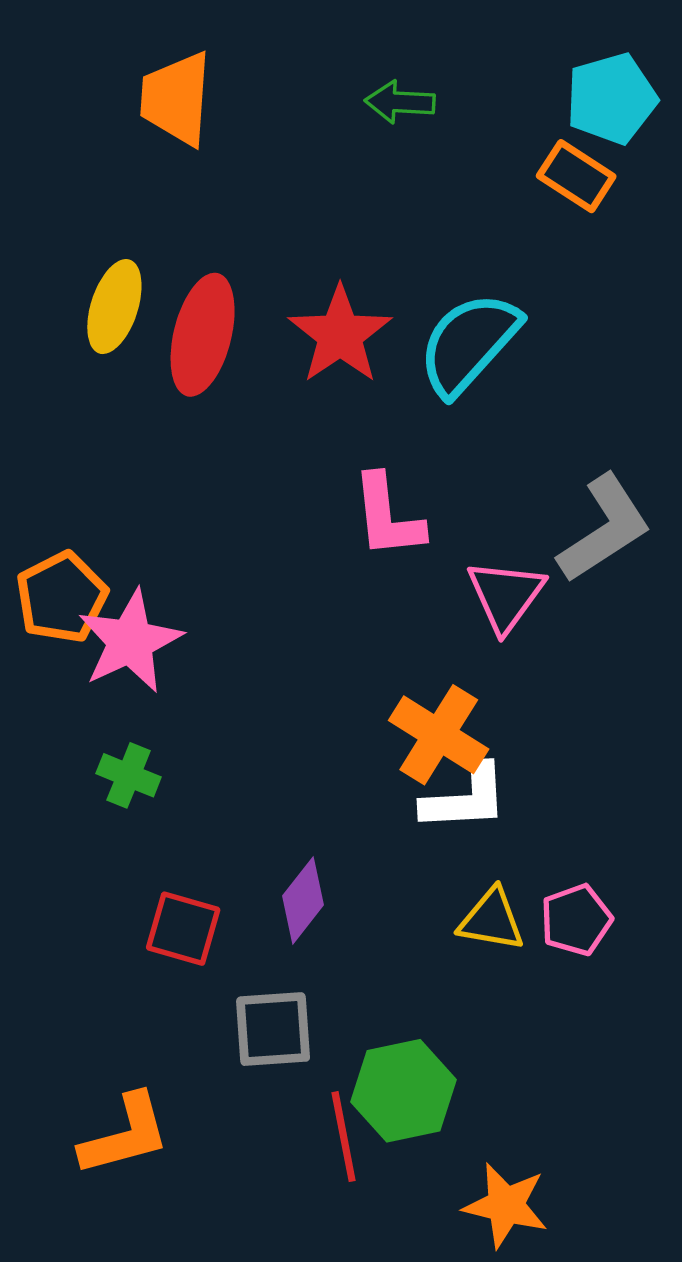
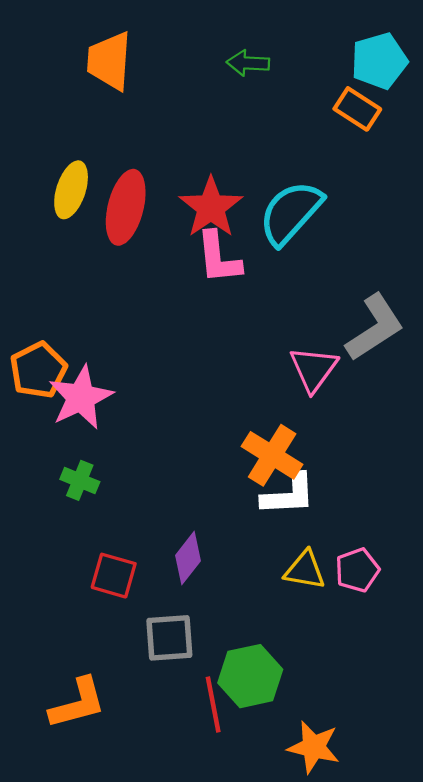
pink L-shape: (388, 516) -> (219, 258), moved

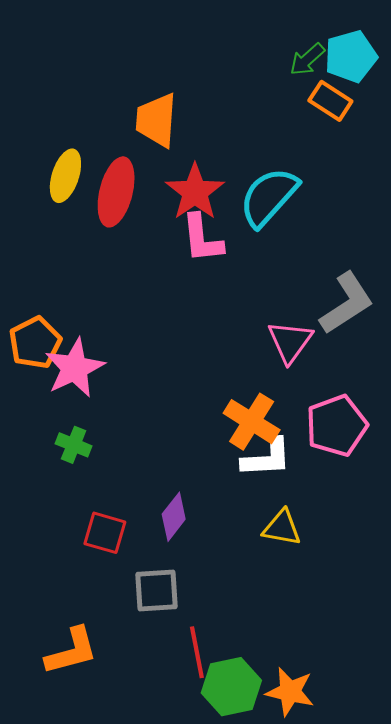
orange trapezoid: (109, 61) -> (156, 120), moved
green arrow: (248, 63) -> (307, 59), moved, turned -45
pink pentagon: (357, 570) -> (337, 426), moved, size x1.5
green hexagon: (250, 676) -> (231, 687), moved

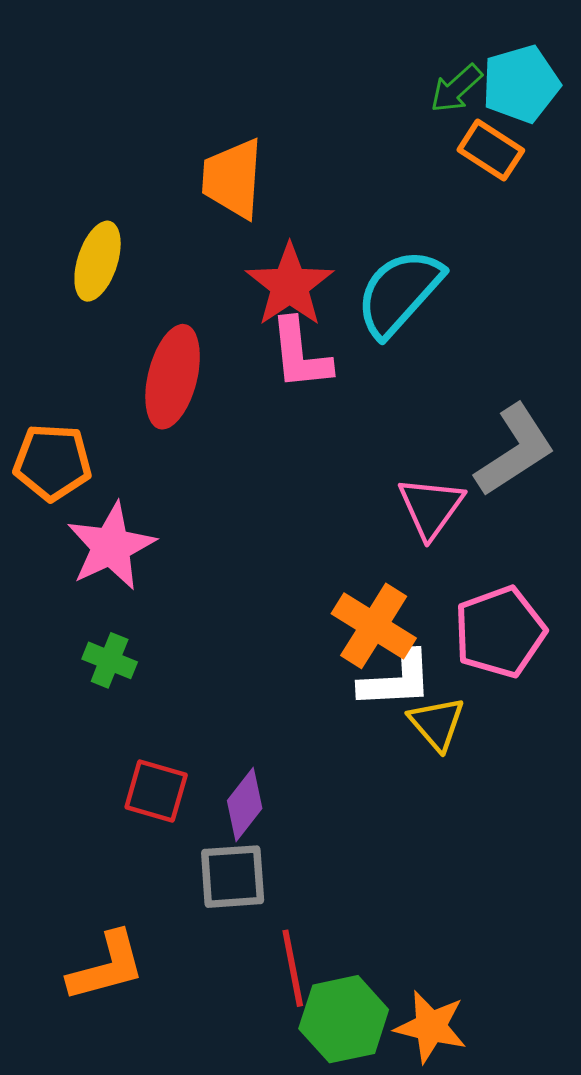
red ellipse: (116, 192) -> (173, 377), moved
orange pentagon: (35, 343) -> (52, 462), moved, turned 30
purple diamond: (174, 517) -> (245, 805), moved
yellow triangle: (282, 528) -> (437, 723), moved, turned 39

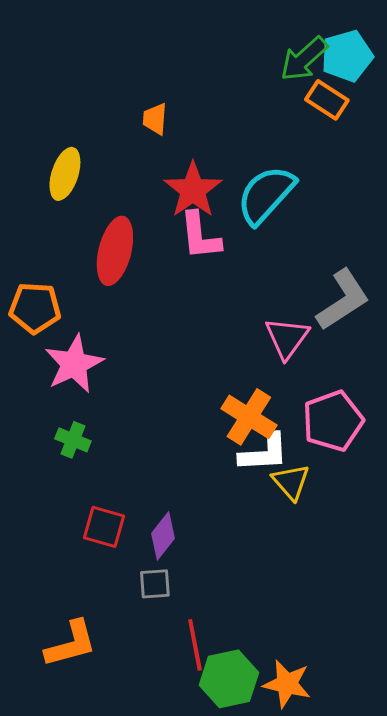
green arrow: (456, 88) -> (304, 59), size x1.4
orange trapezoid: (233, 179) -> (155, 119), size x0.6
gray square: (233, 877) -> (155, 584), size x0.7

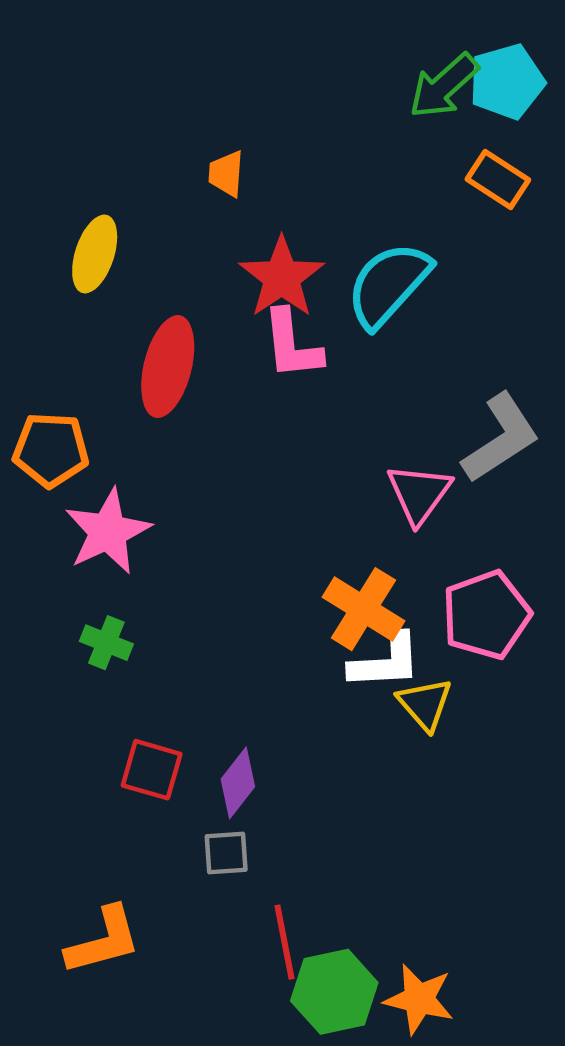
orange rectangle: (327, 100) -> (498, 179), moved

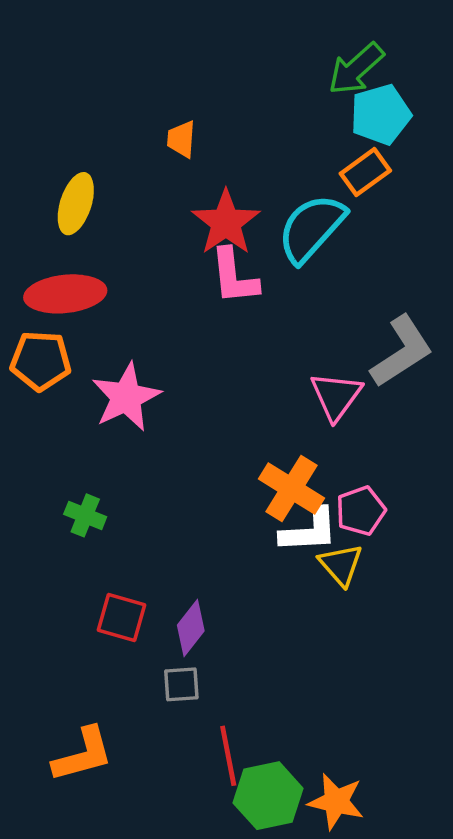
cyan pentagon: (507, 82) -> (381, 115), moved
orange rectangle: (498, 179) -> (365, 172), moved, turned -69
red ellipse: (168, 366) -> (65, 294), moved, turned 70
pink star: (108, 532) -> (126, 397), moved
pink pentagon: (486, 615) -> (361, 511), moved, size x0.7

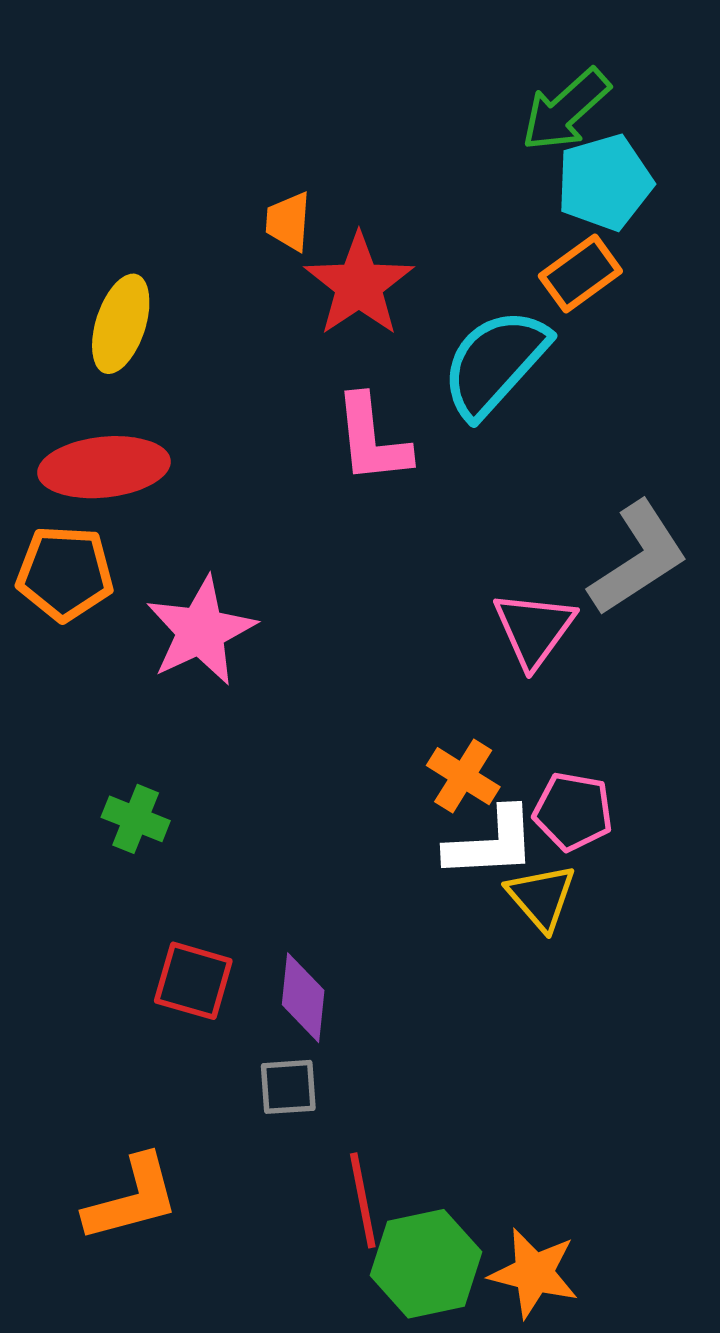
red star: (226, 222) -> (359, 285), moved
orange cross: (291, 489) -> (463, 776), size x0.7
pink pentagon: (361, 511) -> (573, 811), turned 30
purple diamond: (191, 628) -> (303, 998), turned -32

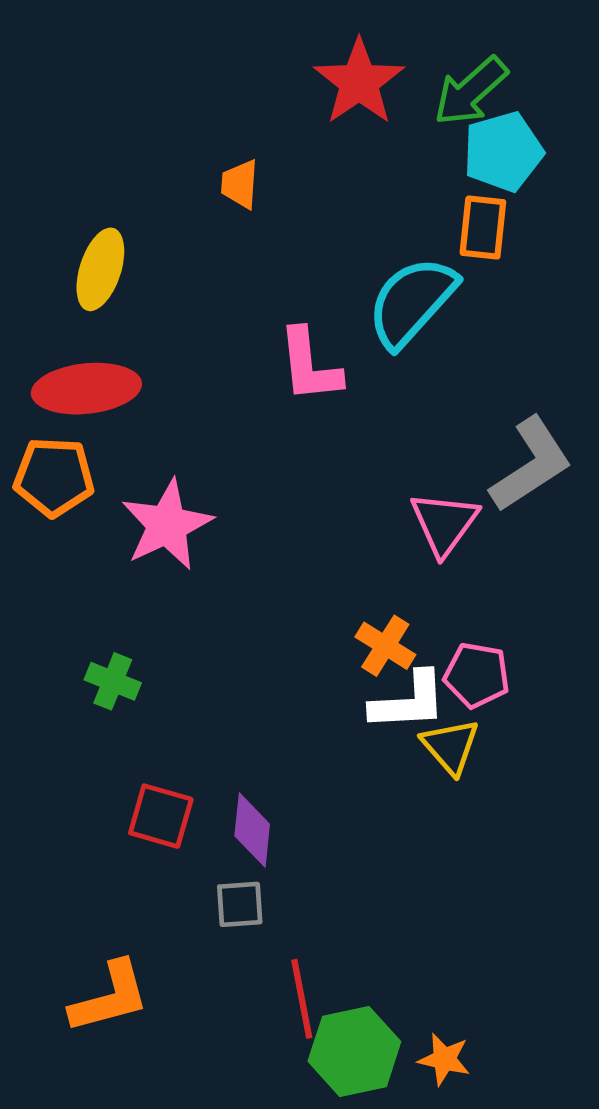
orange rectangle: (580, 274) -> (483, 228), turned -48
red star: (359, 285) -> (359, 82), moved
orange star: (534, 1273) -> (444, 1059), size x0.7

